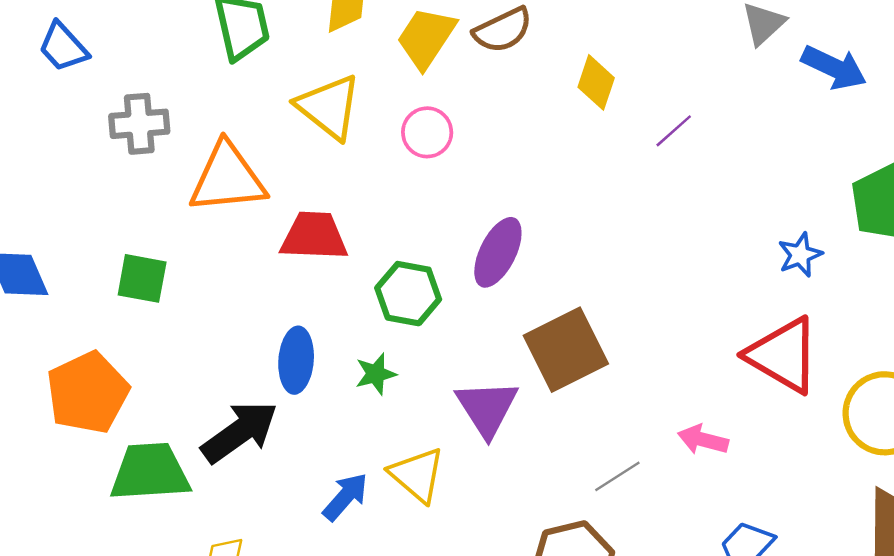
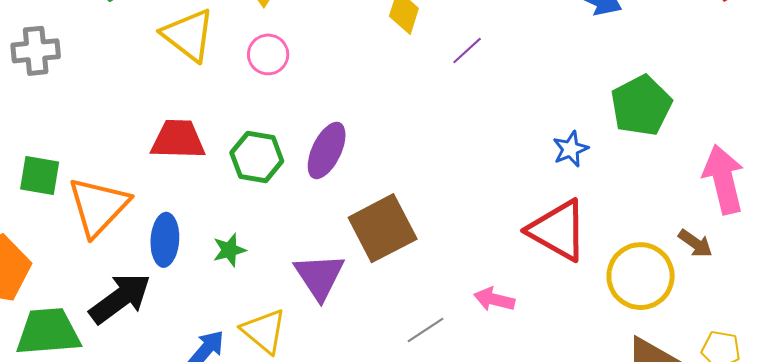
orange triangle: (227, 178) -> (98, 206), moved, turned -40
green hexagon: (408, 294) -> (257, 157), moved

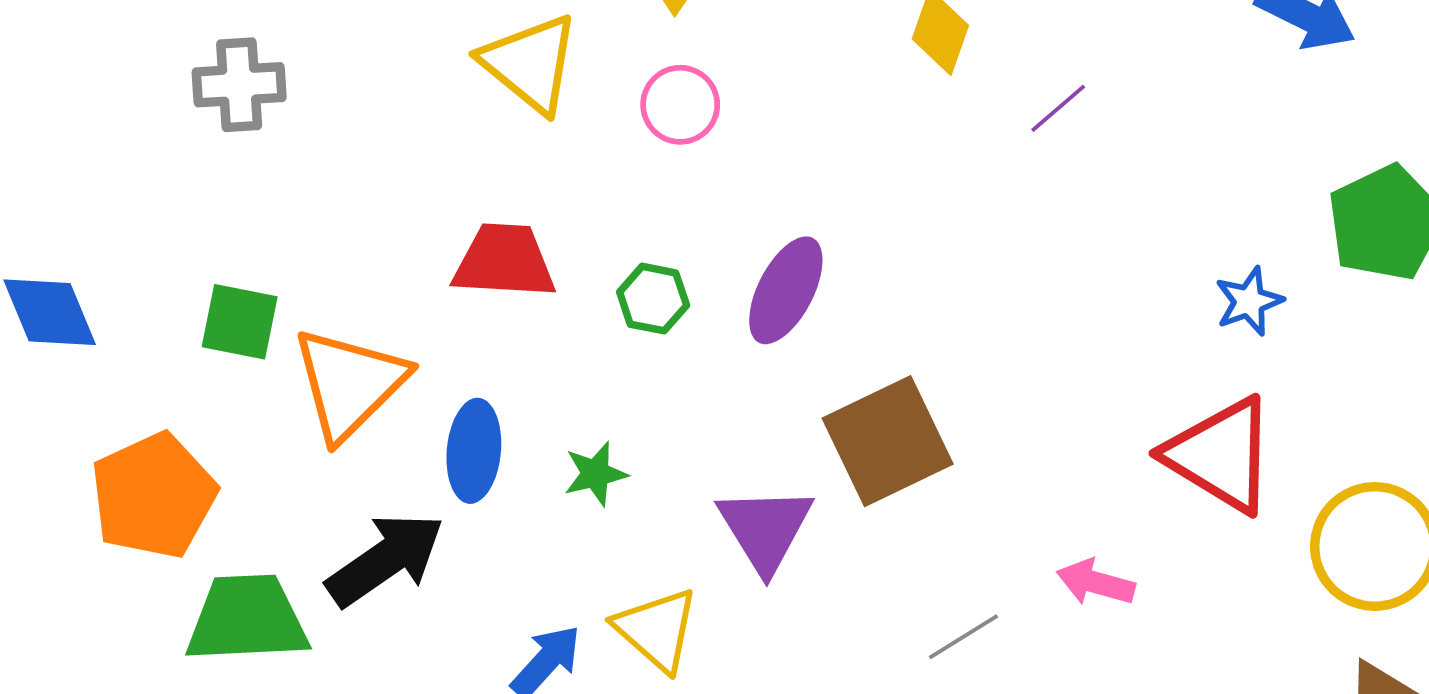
green hexagon: (257, 157) -> (653, 299), size x0.7

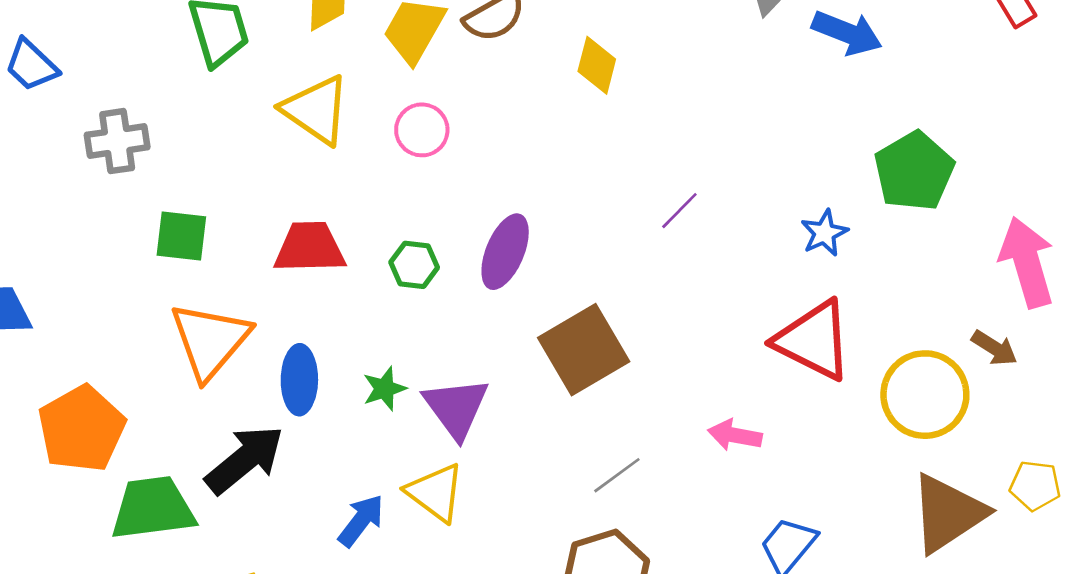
purple line: (1058, 108) -> (679, 211), moved
green square: (240, 322) -> (181, 236), moved
purple triangle: (765, 529) -> (456, 408), moved
gray line: (964, 637) -> (617, 475), moved

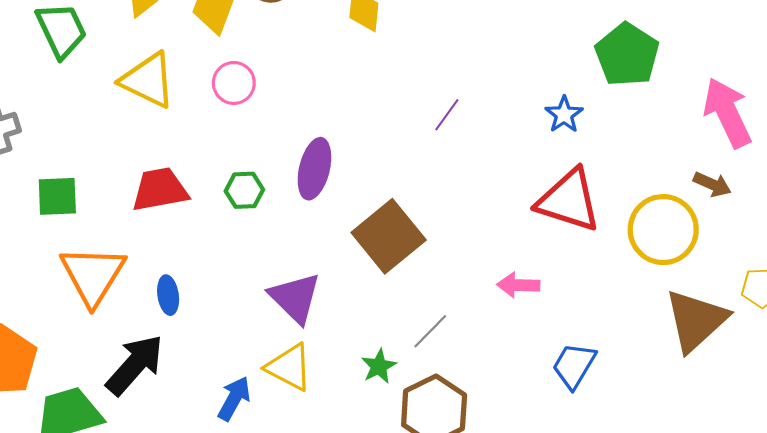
blue ellipse: (299, 380) -> (168, 295), size x0.7
green star: (384, 389) -> (379, 366), moved

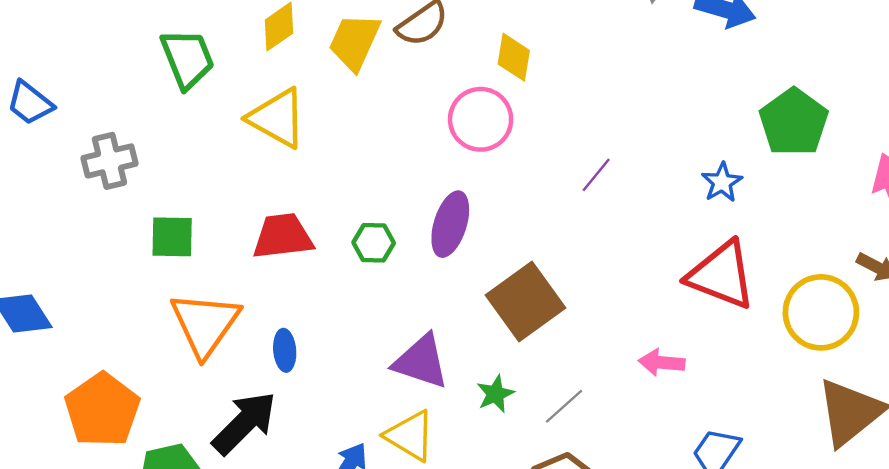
pink circle: (234, 83) -> (481, 119), moved, size x1.4
purple triangle: (295, 298) -> (421, 362), turned -30
green star: (379, 366) -> (495, 394), moved

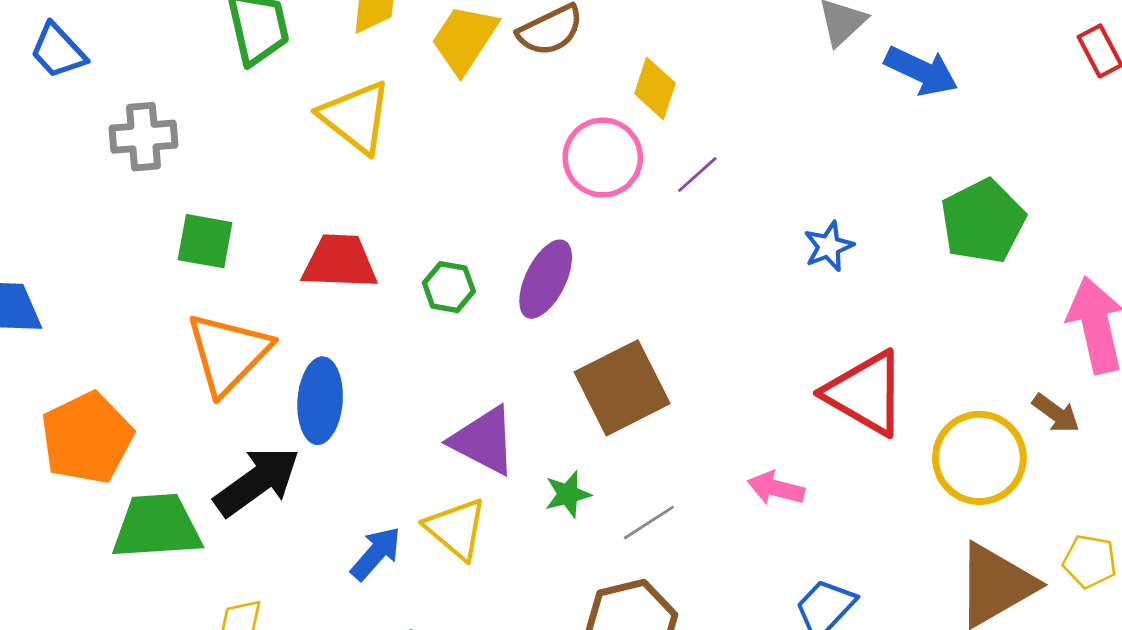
purple line: (596, 175) -> (697, 174), moved
blue star: (722, 182) -> (829, 246), moved
blue ellipse: (285, 350) -> (320, 401), size x1.6

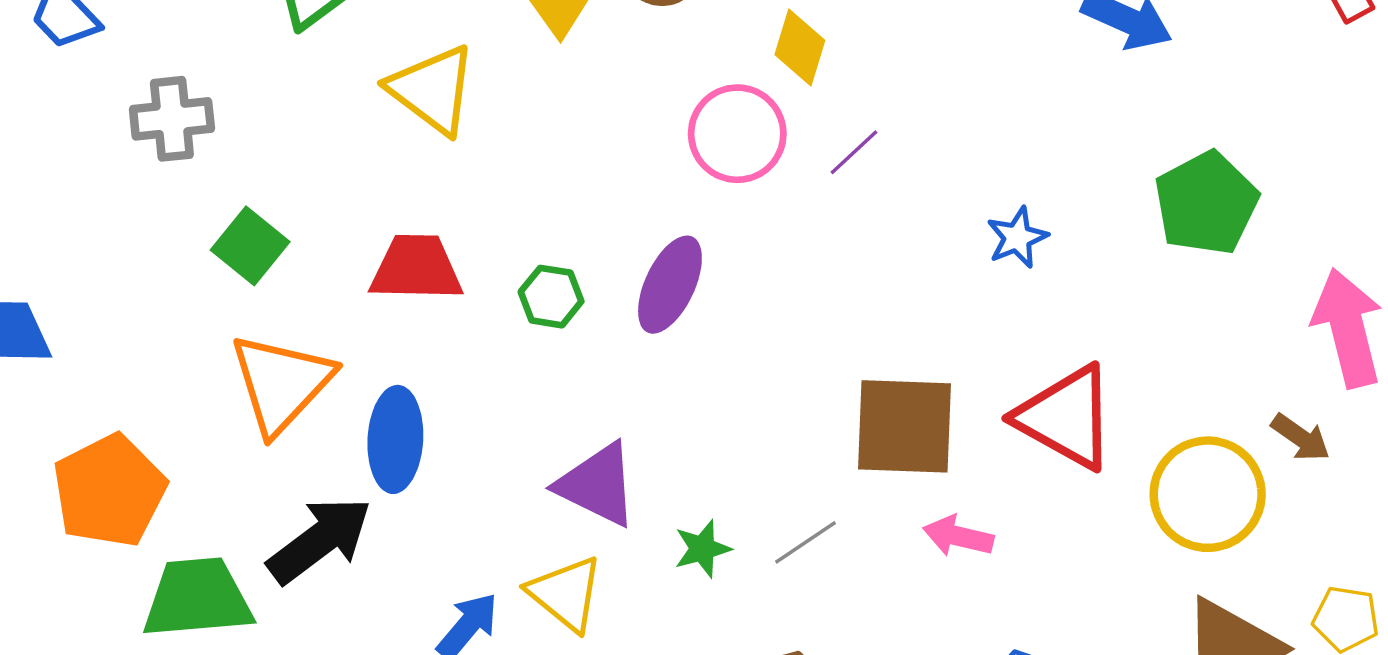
green square: (205, 241) -> (250, 246), turned 30
brown square: (622, 388) -> (904, 426), moved, turned 30
gray line: (649, 523) -> (805, 542), moved

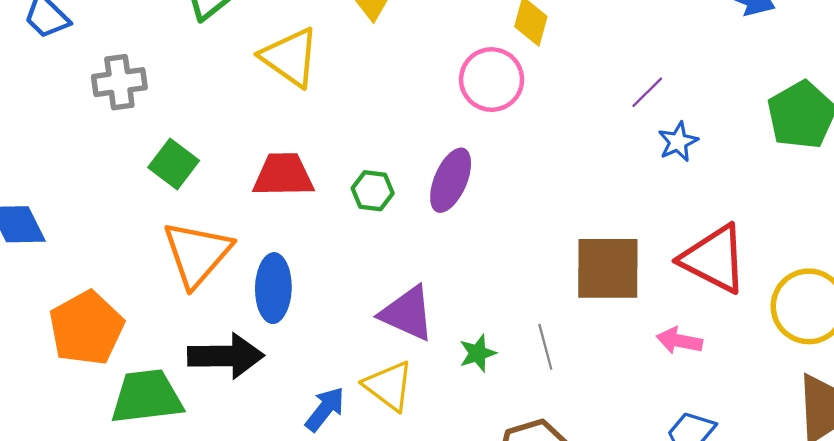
purple line: (854, 152) -> (647, 92), moved
pink arrow: (958, 536) -> (679, 341), moved
black arrow: (320, 540) -> (226, 356), turned 38
gray line: (805, 542) -> (545, 347), turned -69

